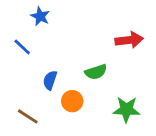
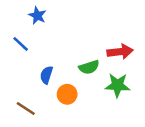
red arrow: (129, 40) -> (120, 52), moved
green star: (126, 109) -> (117, 85), moved

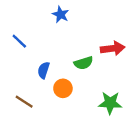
blue star: (37, 15) -> (61, 14), moved
green star: (117, 85) -> (110, 103), moved

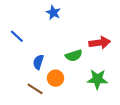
brown line: (24, 102) -> (35, 89), moved
green star: (110, 103) -> (97, 79), moved

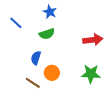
blue line: (17, 36) -> (16, 23), moved
green semicircle: (74, 56) -> (47, 34), moved

